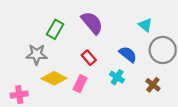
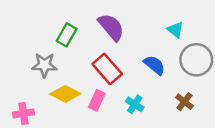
red rectangle: (89, 58) -> (107, 69), size x1.6
cyan cross: (117, 77) -> (135, 104), moved

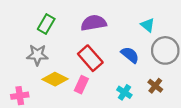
purple semicircle: (111, 27) -> (94, 23), turned -60
green rectangle: (67, 35) -> (46, 24), moved
cyan cross: (135, 104) -> (124, 92), moved

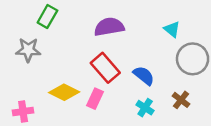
green rectangle: (46, 24) -> (47, 16), moved
gray star: (37, 55) -> (28, 50), moved
blue semicircle: (130, 55) -> (144, 76), moved

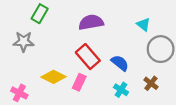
pink cross: (23, 112) -> (19, 93), turned 35

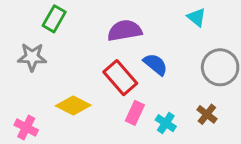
cyan triangle: (143, 24) -> (197, 17), moved
blue semicircle: (120, 63) -> (155, 64), moved
pink rectangle: (79, 82) -> (135, 113), moved

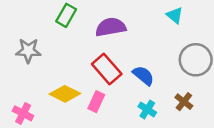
green rectangle: (54, 19) -> (66, 15), moved
blue semicircle: (155, 64) -> (143, 75), moved
pink rectangle: (135, 113) -> (96, 102), moved

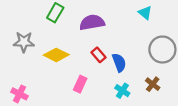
red rectangle: (107, 69) -> (99, 55), moved, size x0.6
blue semicircle: (143, 75) -> (119, 63), turned 30
yellow diamond: (65, 94) -> (56, 55), moved

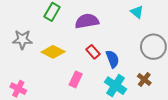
cyan cross: (122, 91) -> (116, 86), size x1.5

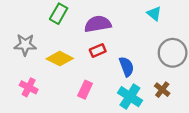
red rectangle: (93, 52) -> (98, 50), moved, turned -72
pink cross: (18, 89) -> (29, 87), moved

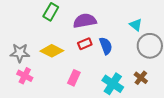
cyan triangle: (154, 14) -> (136, 25), moved
gray star: (25, 45) -> (20, 53), moved
blue semicircle: (127, 67) -> (106, 46), moved

